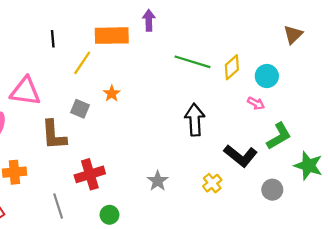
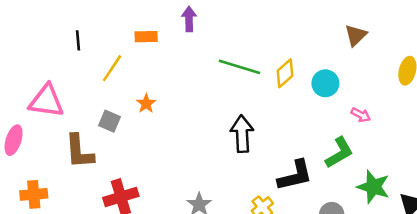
orange rectangle: (112, 36) -> (146, 37), size x0.6
pink arrow: (256, 103) -> (361, 115), moved
black L-shape: (241, 156) -> (295, 175), turned -52

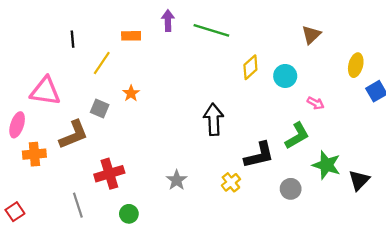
green line: (240, 67) -> (211, 30), moved
brown L-shape: (79, 151) -> (74, 135), turned -108
orange cross: (34, 194) -> (34, 154), moved

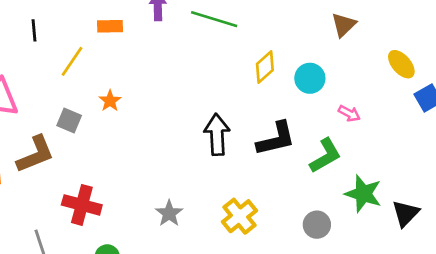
yellow ellipse: (356, 65) -> (401, 64), turned -55
black L-shape: (259, 155) -> (276, 139), moved
red cross: (109, 174) -> (82, 205), turned 32
yellow cross: (231, 182) -> (239, 216), size x1.4

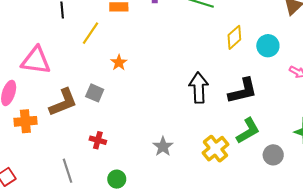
gray square: (69, 120) -> (95, 93), moved
green L-shape: (325, 156) -> (248, 131), moved
red cross: (82, 205) -> (98, 140), size x0.6

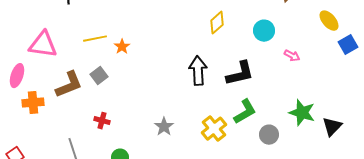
yellow line: (91, 33) -> (95, 39), moved, turned 45
yellow diamond: (234, 37) -> (217, 23), moved
gray square: (95, 93) -> (99, 76), turned 30

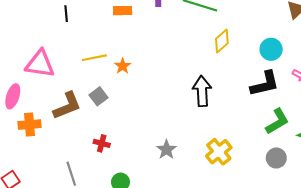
black L-shape: (240, 74) -> (265, 84), moved
green L-shape: (245, 112) -> (277, 121), moved

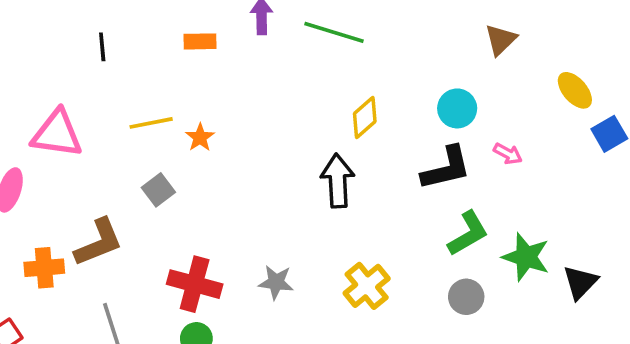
yellow diamond: (222, 41) -> (365, 117), moved
brown L-shape: (67, 106) -> (99, 242), moved
orange cross: (30, 125) -> (44, 268), moved
red cross: (102, 143) -> (195, 284), moved, size x1.8
gray star: (166, 150) -> (276, 282), turned -30

